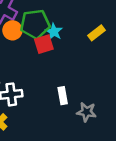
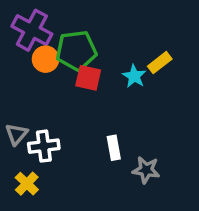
cyan star: (54, 32) -> (134, 76), moved
red square: (44, 44) -> (88, 78), turned 30

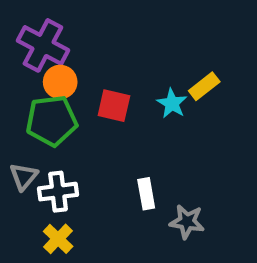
green pentagon: (76, 51) -> (52, 121), moved
yellow cross: (27, 184) -> (58, 239), moved

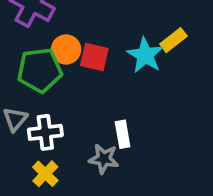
orange circle: (60, 82) -> (66, 49), moved
cyan star: (172, 103) -> (145, 55), size x1.4
gray star: (187, 222) -> (104, 159), moved

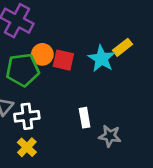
gray star: (104, 159) -> (110, 136), moved

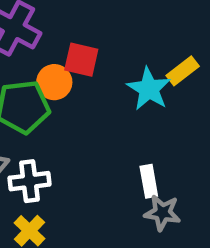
red square: (63, 60) -> (81, 60), moved
white rectangle: (85, 118) -> (149, 181), moved

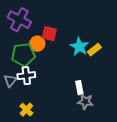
yellow rectangle: (183, 71) -> (94, 50), moved
white cross: (30, 181) -> (26, 76), moved

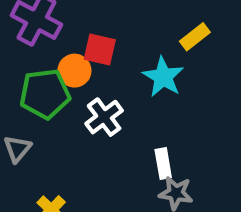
yellow rectangle: (94, 50) -> (195, 37), moved
white cross: (26, 76) -> (104, 117), moved, turned -30

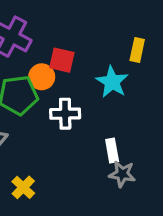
yellow rectangle: (195, 37) -> (137, 50), turned -40
white cross: (104, 117) -> (65, 114), turned 36

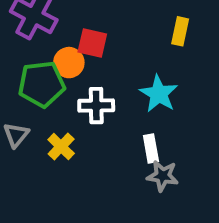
cyan star: (112, 82) -> (159, 94), moved
yellow cross: (23, 187) -> (61, 147), moved

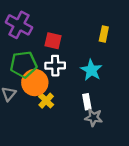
orange circle: (69, 63) -> (35, 83), moved, size x1.5
white cross: (96, 106) -> (55, 66), moved
yellow cross: (61, 147) -> (46, 101), moved

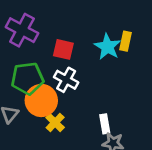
white cross: (55, 66) -> (66, 80), turned 30
cyan star: (91, 70) -> (108, 47), moved

